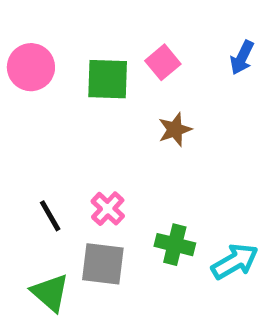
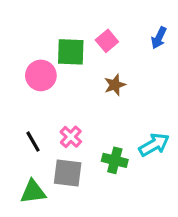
pink circle: (31, 67) -> (41, 75), moved
cyan arrow: (235, 261) -> (154, 145), moved
green triangle: (50, 293) -> (33, 192), turned -48

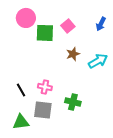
pink circle: (41, 75) -> (26, 18), moved
pink cross: (71, 137) -> (45, 87), turned -32
cyan arrow: (154, 145) -> (98, 61), moved

